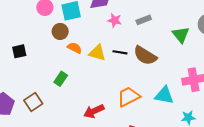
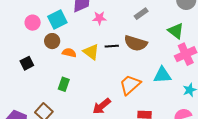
gray rectangle: (144, 20) -> (141, 14), moved
green triangle: (181, 35) -> (176, 31), moved
black square: (19, 51) -> (27, 63), moved
yellow triangle: (97, 53) -> (91, 52), turned 36

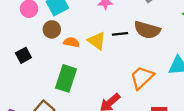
green rectangle: (64, 84) -> (66, 78), size x1.6

